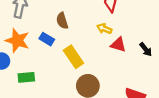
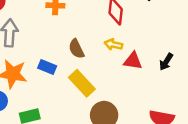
brown semicircle: (62, 21) -> (76, 49), moved
black arrow: (146, 49) -> (166, 62), turned 80

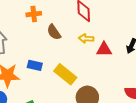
brown semicircle: (76, 49) -> (54, 32), moved

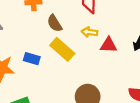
yellow rectangle: (65, 74) -> (62, 49), moved

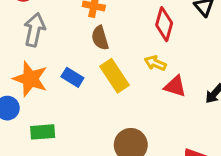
brown semicircle: (55, 23) -> (100, 38), moved

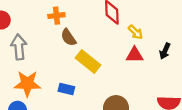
yellow arrow: (155, 63) -> (135, 32), moved, turned -140
blue rectangle: (72, 77) -> (66, 89), moved

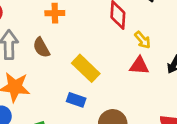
brown semicircle: (68, 37) -> (41, 48), moved
blue rectangle: (66, 89) -> (76, 100), moved

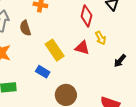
red triangle: (139, 66) -> (82, 48), moved

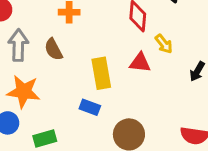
yellow rectangle: (55, 50) -> (101, 73), turned 35

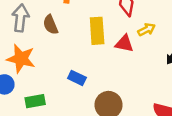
yellow arrow: (164, 44) -> (147, 30), turned -84
yellow rectangle: (101, 73) -> (97, 31), moved

